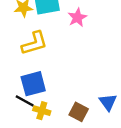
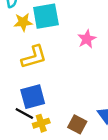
pink star: (77, 17) -> (87, 39), moved
yellow cross: (42, 111) -> (41, 123), turned -35

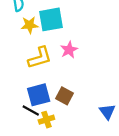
pink star: (87, 39) -> (69, 50), moved
brown square: (77, 124) -> (64, 96), moved

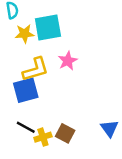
blue square: (39, 95) -> (26, 90), moved
brown square: (64, 96) -> (65, 133), moved

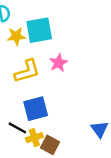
blue square: (26, 90) -> (36, 109), moved
brown square: (65, 133) -> (50, 145), moved

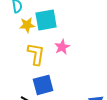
yellow L-shape: (27, 71) -> (36, 54), turned -65

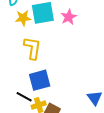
pink star: (62, 47) -> (69, 17), moved

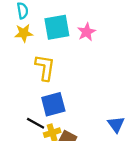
yellow star: (23, 18) -> (24, 33), moved

